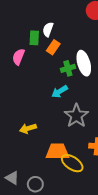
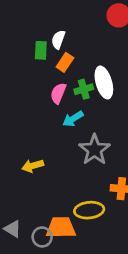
pink semicircle: (18, 57) -> (58, 93), moved
orange trapezoid: (57, 152) -> (61, 228), moved
yellow ellipse: (72, 163) -> (89, 210), turned -40

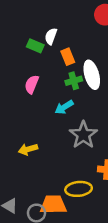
green rectangle: (41, 50) -> (35, 46), turned -70
orange rectangle: (65, 62) -> (68, 57), moved, turned -56
pink semicircle: (58, 93) -> (32, 84), moved

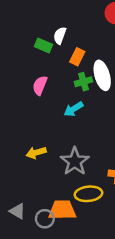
orange rectangle: (68, 57) -> (77, 57), turned 49
gray star: (83, 135) -> (75, 161), moved

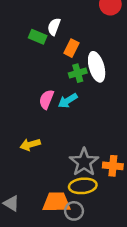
pink semicircle: (40, 85) -> (46, 99), moved
gray star: (75, 161) -> (84, 162), moved
gray circle: (45, 219) -> (74, 211), moved

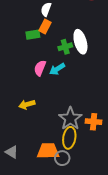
green rectangle: (38, 37) -> (33, 35), moved, turned -32
orange rectangle: (71, 48) -> (45, 27), moved
yellow ellipse: (83, 186) -> (69, 138), turned -75

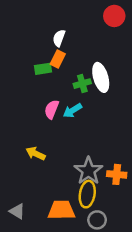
yellow arrow: (27, 104) -> (36, 154), turned 42
gray circle: (62, 158) -> (97, 220), moved

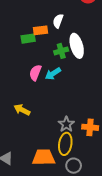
white semicircle: (59, 38) -> (58, 21), moved
orange rectangle: (58, 59) -> (41, 30), turned 56
gray star: (88, 171) -> (66, 124), size x0.7

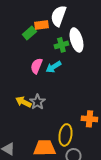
white semicircle: (58, 21) -> (58, 16), size x1.5
green rectangle: (28, 39) -> (29, 33), turned -32
gray star: (66, 124) -> (37, 102), moved

